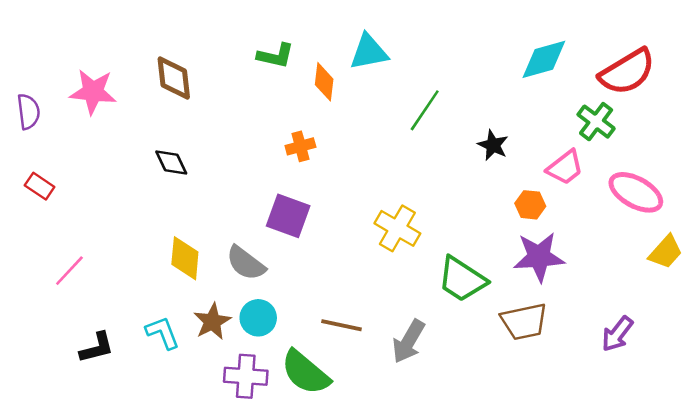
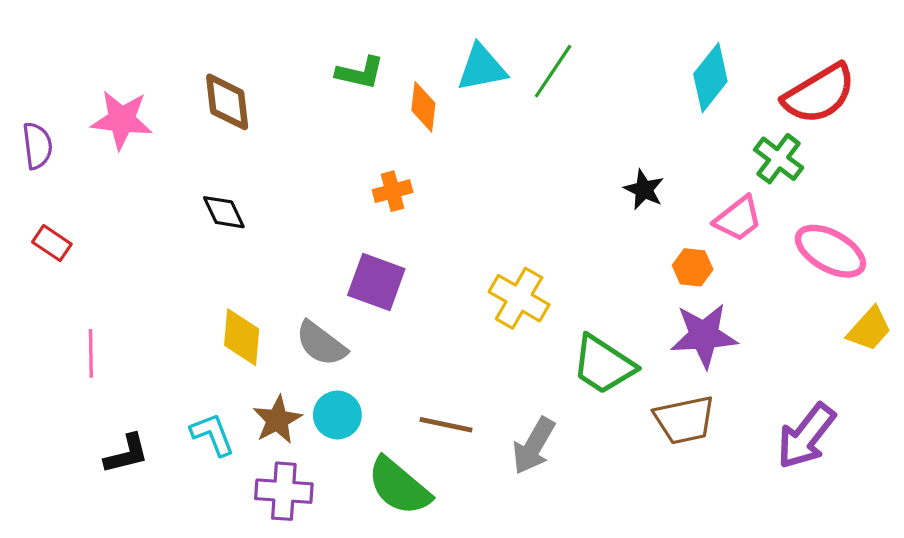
cyan diamond: (544, 59) -> (710, 78), turned -36
green line: (425, 110) -> (553, 71), moved
pink line: (69, 271) -> (91, 353), turned -44
purple arrow: (617, 334) -> (806, 436), size x1.4
purple cross: (246, 376) -> (284, 491), moved

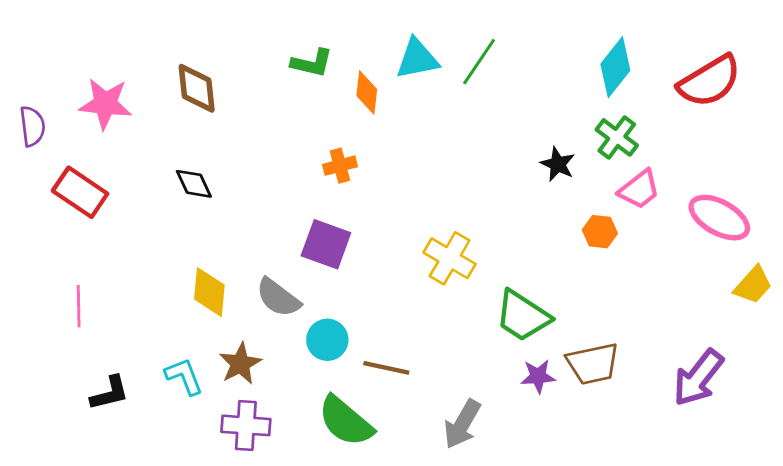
green cross: (779, 159) -> (617, 137), moved
red rectangle: (52, 243) -> (80, 192), moved, size x1.6
purple star: (704, 336) -> (538, 376), moved, size x0.6
cyan circle: (337, 415) -> (327, 340), moved
gray arrow: (534, 446) -> (462, 424), moved

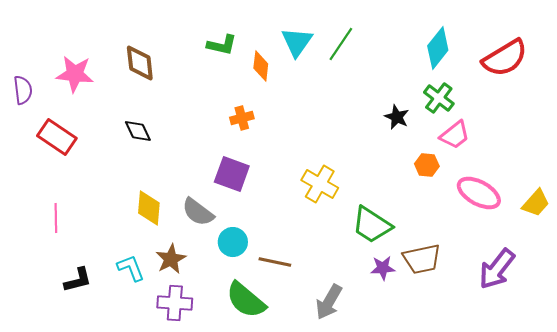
cyan triangle: (417, 59) -> (297, 42), turned -44
pink ellipse: (719, 218) -> (479, 193), moved

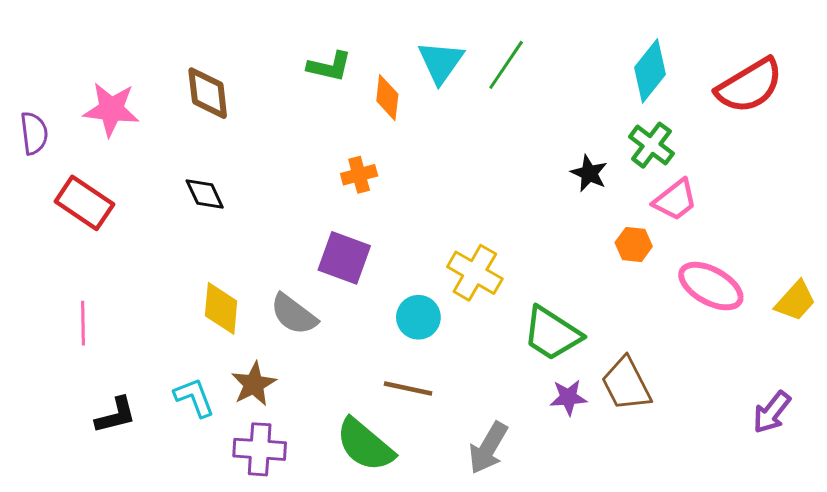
cyan circle: (233, 242) -> (418, 317), moved
brown trapezoid: (422, 259) -> (626, 384), turned 75
purple arrow: (497, 269) -> (772, 412), moved, size x0.7

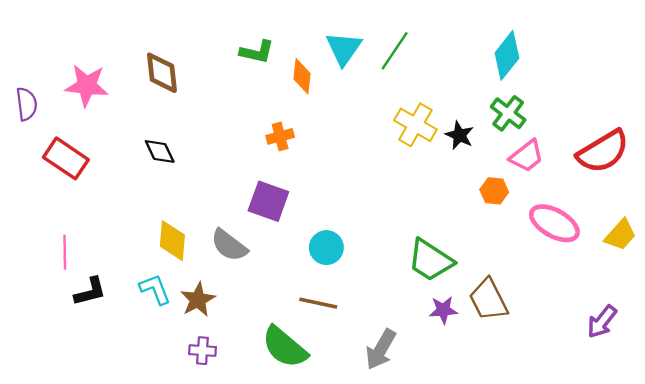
red semicircle: (749, 86) -> (603, 151), moved
yellow cross: (475, 273) -> (415, 125), moved
cyan L-shape: (194, 397) -> (155, 289), moved
black L-shape: (116, 415) -> (90, 292), moved
purple cross: (260, 449) -> (202, 351), size x0.7

